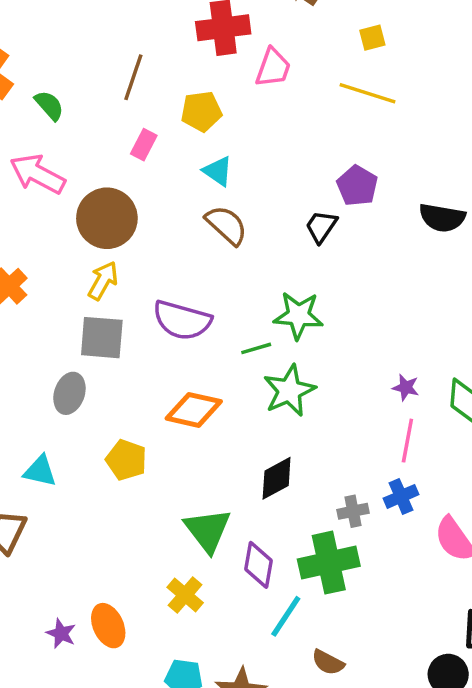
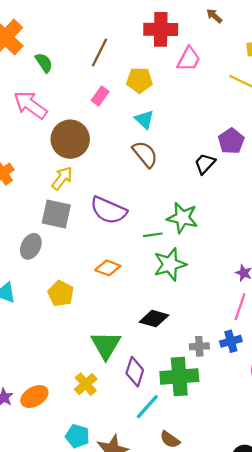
orange diamond: (194, 410) -> (108, 268), size x0.7
black diamond: (277, 478) -> (154, 319), turned 36
orange ellipse: (108, 626) -> (34, 396), turned 76

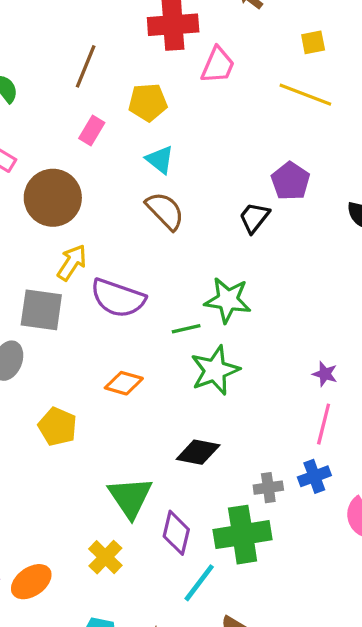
yellow arrow: (62, 178) -> (72, 263), moved

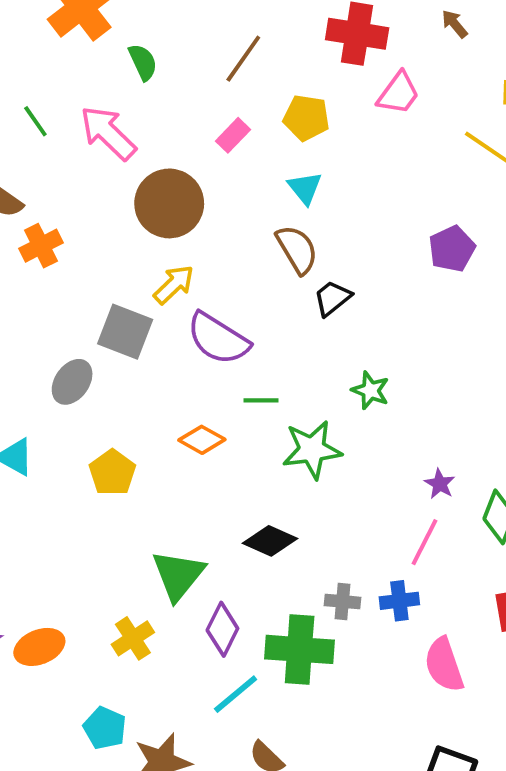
black trapezoid: (254, 218) -> (332, 298), moved
green star: (228, 300) -> (370, 390), moved, size x0.7
green line: (186, 329) -> (261, 400), moved

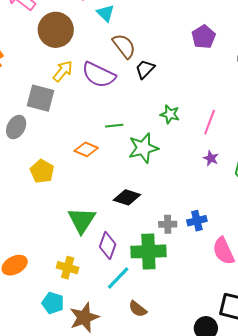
cyan triangle: (305, 188) -> (106, 13), moved
purple semicircle: (218, 339) -> (99, 75), moved
pink line: (424, 542) -> (210, 122), moved
yellow cross: (133, 638) -> (68, 268), moved, turned -35

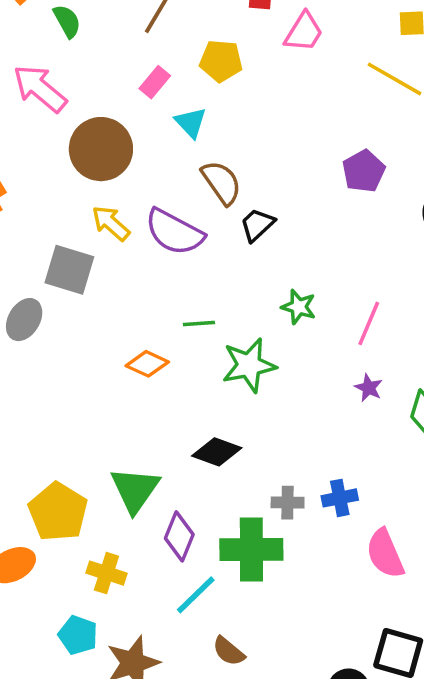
yellow arrow: (63, 71) -> (111, 223), turned -90
yellow pentagon: (42, 171) -> (58, 512), moved, size x1.4

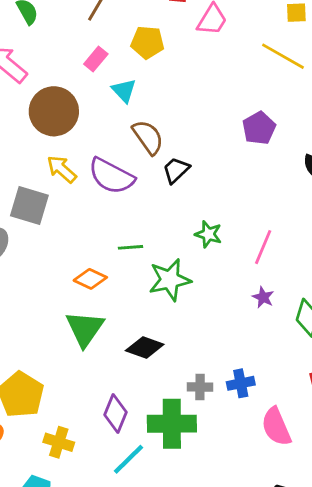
green triangle: (135, 490) -> (85, 329), moved

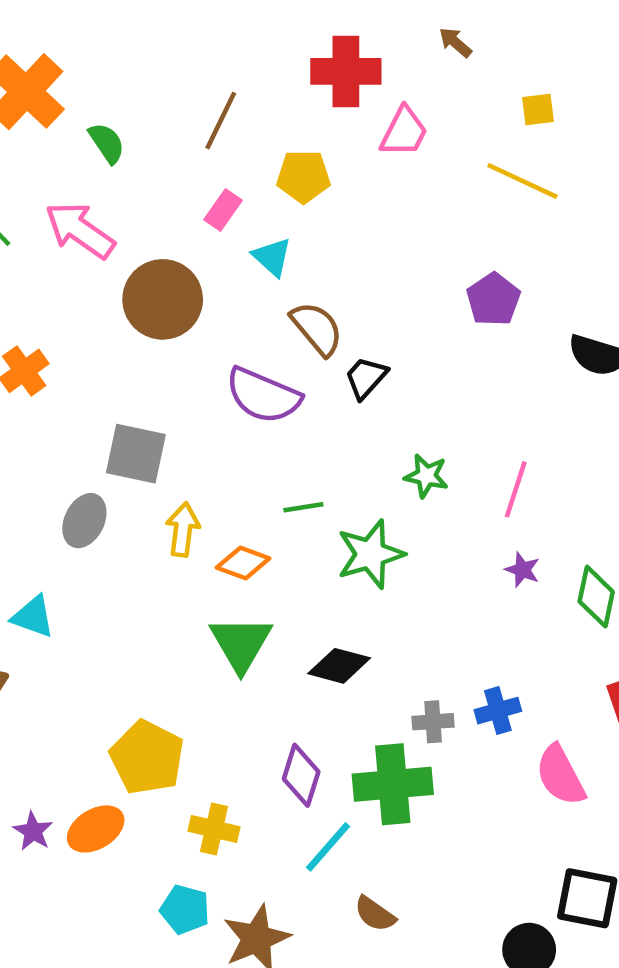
yellow arrow: (62, 169) -> (183, 530), moved, turned 60

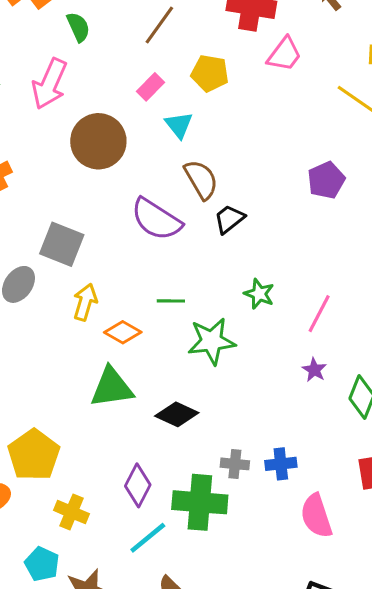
pink arrow: (80, 230) -> (50, 84), turned -111
green triangle: (241, 644) -> (112, 387), turned 42

